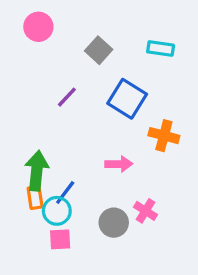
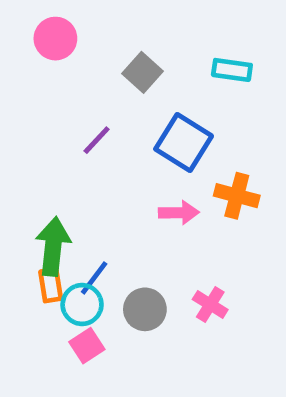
pink arrow: (119, 164) -> (179, 213), moved
gray circle: (114, 223) -> (145, 309), moved
pink square: (60, 239) -> (87, 346), turned -30

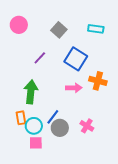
pink circle: (55, 39) -> (19, 25), moved
green arrow: (53, 246) -> (31, 92), moved
blue line: (94, 278) -> (53, 117), moved
pink square: (87, 346) -> (36, 143), turned 32

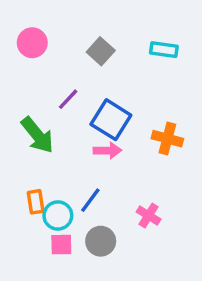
blue square: (76, 59) -> (111, 120), moved
pink arrow: (74, 88) -> (107, 150), moved
green arrow: (31, 92) -> (37, 135), moved, turned 135
gray circle: (60, 128) -> (101, 241), moved

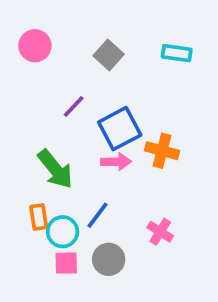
blue square: (111, 120) -> (120, 129), turned 30
green arrow: (37, 135) -> (55, 169), moved
orange cross: (167, 139) -> (162, 151), moved

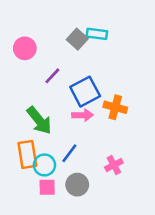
pink circle: (35, 46) -> (25, 48), moved
cyan rectangle: (177, 53) -> (97, 34), moved
orange rectangle: (39, 217) -> (27, 154), size x1.5
pink cross: (160, 232) -> (114, 165), turned 30

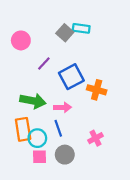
pink arrow: (82, 115) -> (63, 107), moved
green arrow: (39, 120) -> (33, 101), turned -40
blue line: (69, 153) -> (58, 128), turned -56

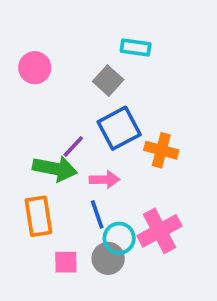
gray square: (65, 33) -> (108, 81), moved
purple line: (44, 63) -> (73, 147), moved
cyan circle: (37, 138) -> (119, 238), moved
pink cross: (96, 138) -> (159, 231), size x1.6

